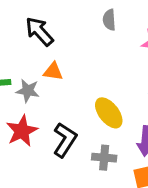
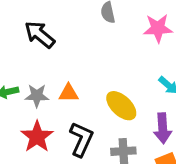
orange triangle: (53, 71) -> (69, 93), moved

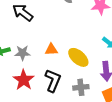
orange triangle: (69, 93) -> (51, 49), moved

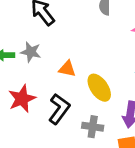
gray star: (22, 53) -> (31, 52), moved

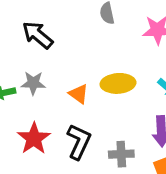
orange triangle: (67, 69) -> (79, 94), turned 36
yellow ellipse: (99, 88) -> (118, 83), moved, turned -48

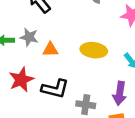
orange triangle: (79, 94) -> (50, 50), moved, turned -49
black L-shape: (79, 142) -> (55, 89), turned 68

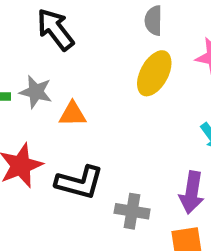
yellow ellipse: (94, 50) -> (154, 73), moved, turned -70

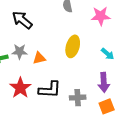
yellow ellipse: (154, 73) -> (73, 46), moved

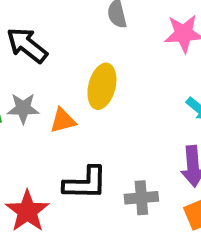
yellow ellipse: (73, 46) -> (102, 86), moved
red star: (20, 88) -> (27, 211), moved

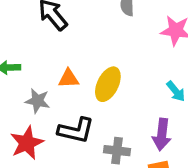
yellow ellipse: (102, 86) -> (108, 84), moved
gray star: (23, 108) -> (37, 101), moved

